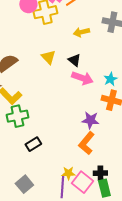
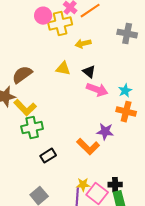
yellow arrow: (81, 32) -> (83, 44), moved
yellow triangle: (48, 57) -> (63, 69), turned -35
orange L-shape: (86, 143) -> (88, 147), moved, turned -85

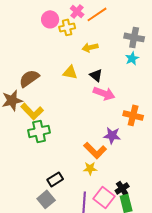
yellow cross: (60, 24) -> (67, 27), size x0.7
cyan star: (125, 91) -> (132, 58), moved
black rectangle: (48, 156) -> (55, 179), moved
yellow star: (83, 185) -> (90, 168), moved
black cross: (115, 185) -> (122, 188), turned -32

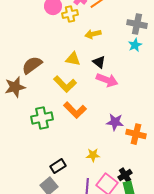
yellow L-shape: (32, 111) -> (65, 84), moved
orange cross: (133, 115) -> (136, 134), moved
orange L-shape: (95, 150) -> (75, 110), moved

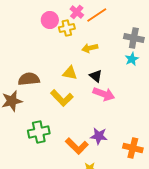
brown semicircle: (32, 65) -> (29, 79), turned 30
orange L-shape: (75, 110) -> (77, 146), moved
purple star: (115, 122) -> (99, 136), moved

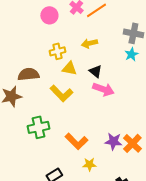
yellow cross: (67, 28) -> (57, 51), moved
purple star: (99, 136) -> (113, 141), moved
orange cross: (133, 148) -> (132, 143), turned 30

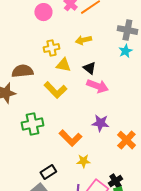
purple star: (113, 141) -> (100, 123), moved

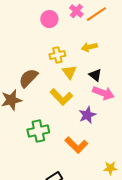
yellow triangle: (63, 65) -> (69, 72), turned 42
brown semicircle: (22, 71) -> (28, 78), turned -40
purple star: (100, 123) -> (87, 115), moved, turned -30
yellow star: (83, 161) -> (110, 168), moved

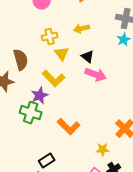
brown semicircle: (28, 78) -> (21, 60), turned 120
purple star: (87, 115) -> (40, 96), moved
green cross: (38, 131) -> (31, 113), turned 30

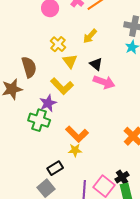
yellow arrow: (82, 29) -> (90, 36), turned -35
yellow cross: (50, 37) -> (58, 44), turned -35
yellow star: (103, 150) -> (75, 150), moved

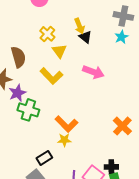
yellow arrow: (90, 36) -> (79, 26), turned -63
black triangle: (96, 64) -> (85, 37), moved
purple star: (48, 103) -> (17, 93), moved
black cross: (122, 177) -> (111, 167), turned 32

